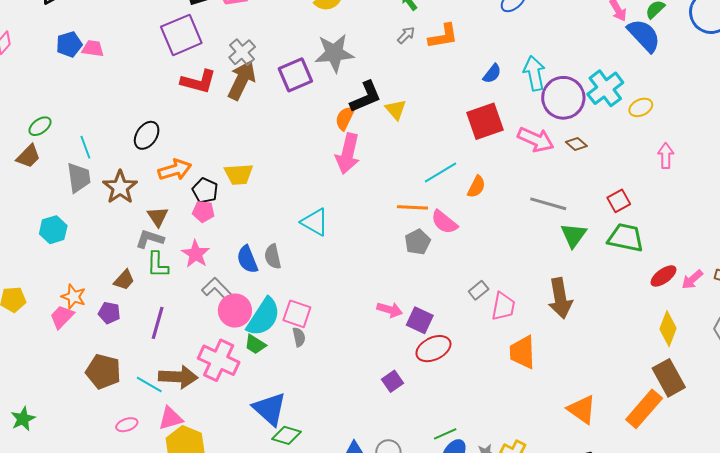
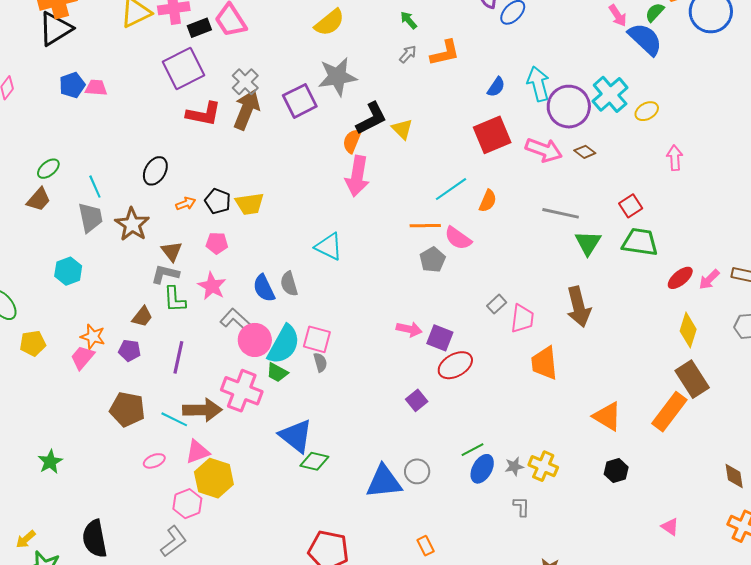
orange arrow: (175, 170) -> (186, 204), size x0.6
black pentagon: (205, 191) -> (218, 201), moved

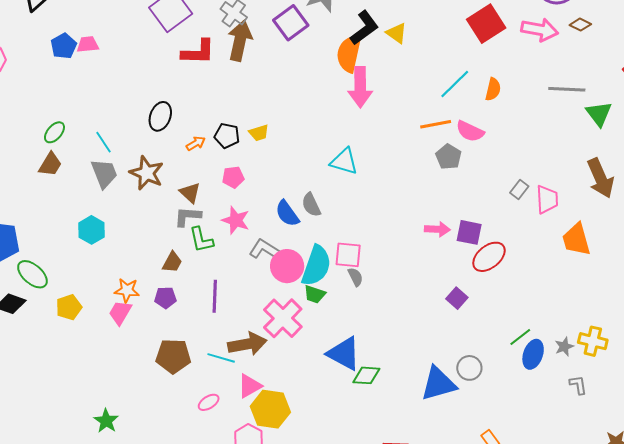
orange semicircle: (352, 141) -> (349, 53), size x1.5
yellow trapezoid: (250, 204) -> (259, 133), size x0.7
pink cross: (242, 391) -> (283, 318), turned 33

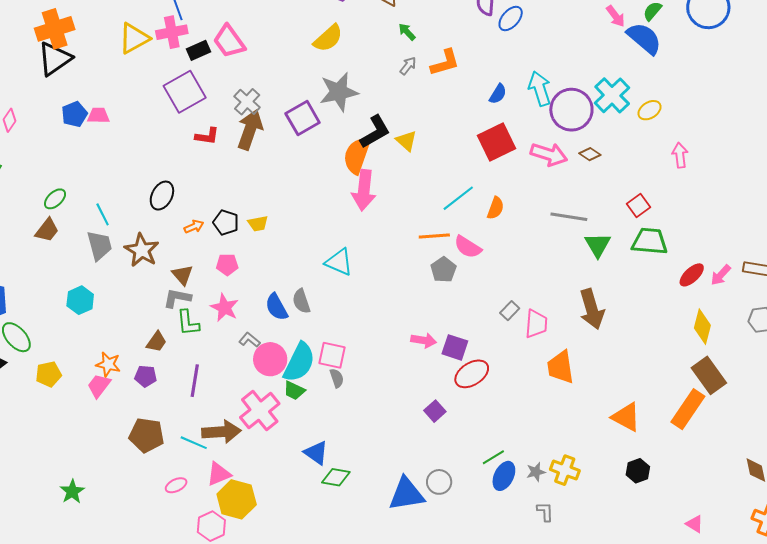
red L-shape: (198, 52) -> (207, 136), size x0.7
gray L-shape: (264, 249) -> (250, 340), size x0.7
blue triangle: (344, 354) -> (316, 453), size x0.7

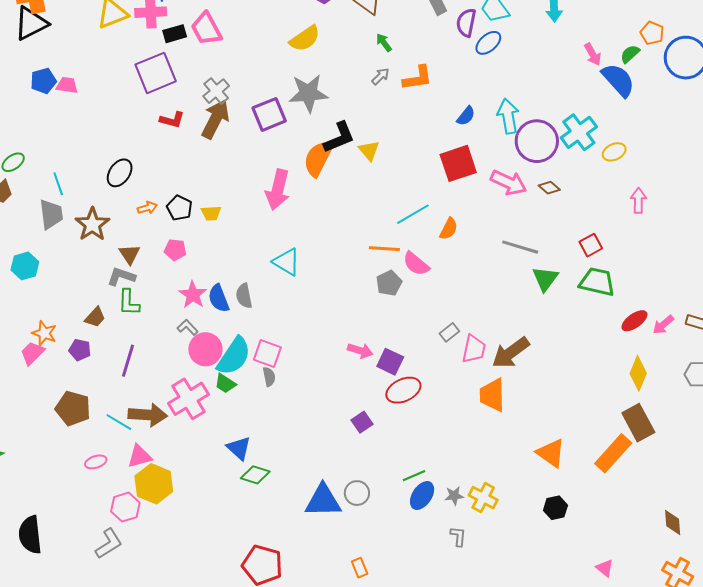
pink arrow: (364, 190) -> (278, 190), moved
pink star: (225, 308) -> (193, 295), moved
brown arrow: (592, 309) -> (511, 353), moved, turned 63

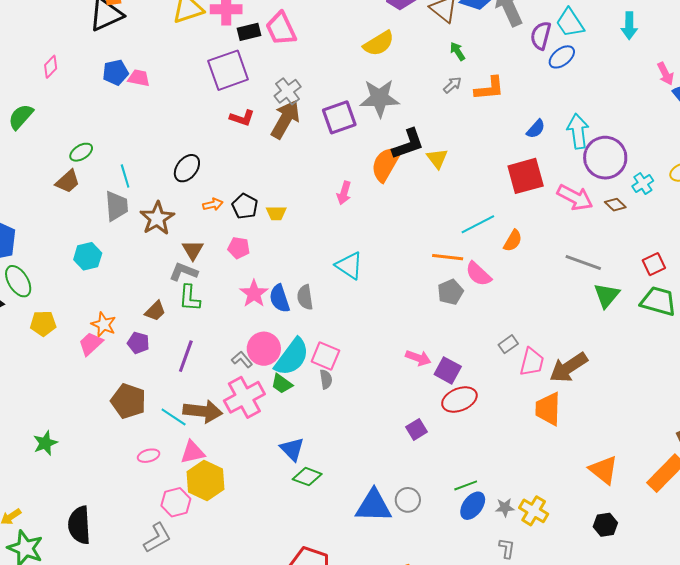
cyan cross: (579, 132) -> (643, 183), moved, size x0.6
pink arrow: (278, 190) -> (344, 193), size x0.6
gray L-shape: (188, 327) -> (242, 360), moved

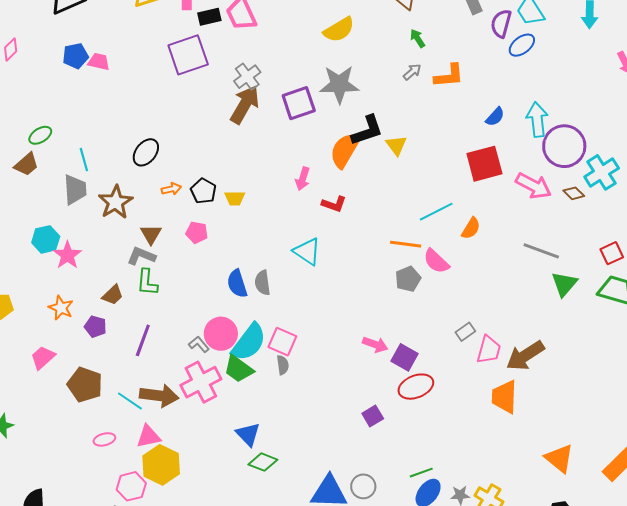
red L-shape: (242, 118) -> (334, 204), moved
cyan cross: (643, 183) -> (602, 172), size x1.6
pink star: (254, 294) -> (67, 255), moved
pink trapezoid: (91, 344) -> (43, 358), moved
green trapezoid: (282, 384) -> (238, 369), size x1.4

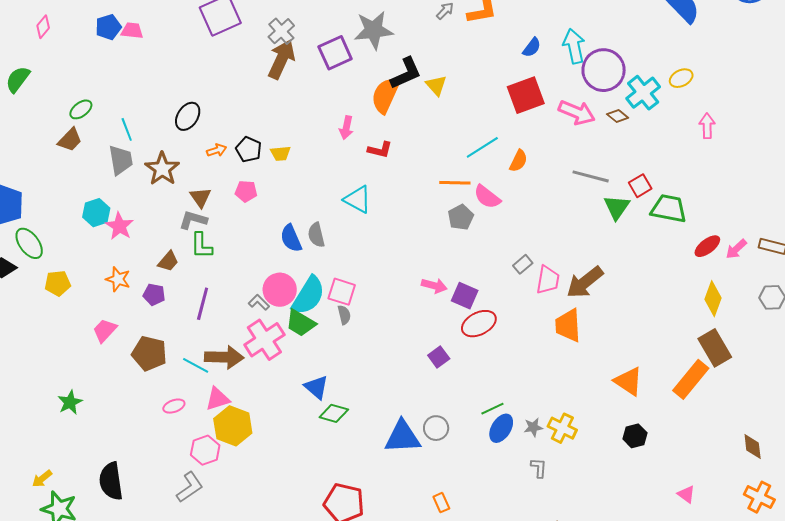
red square: (612, 253) -> (640, 186), moved

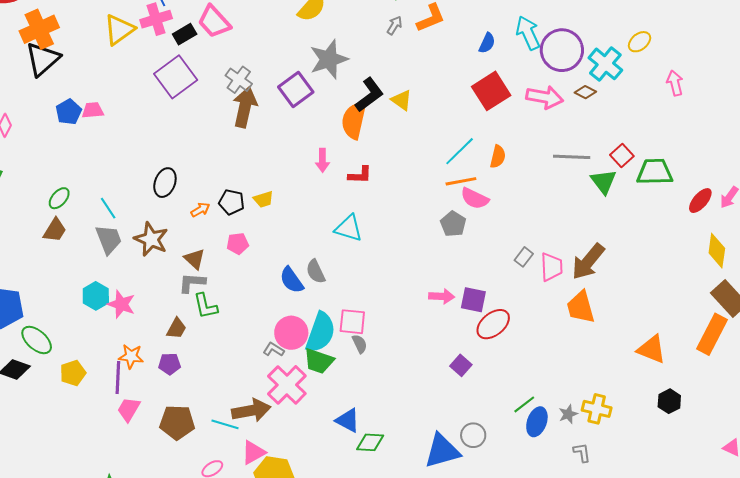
orange line: (455, 183) -> (461, 181), moved
purple line: (203, 304) -> (118, 378), moved

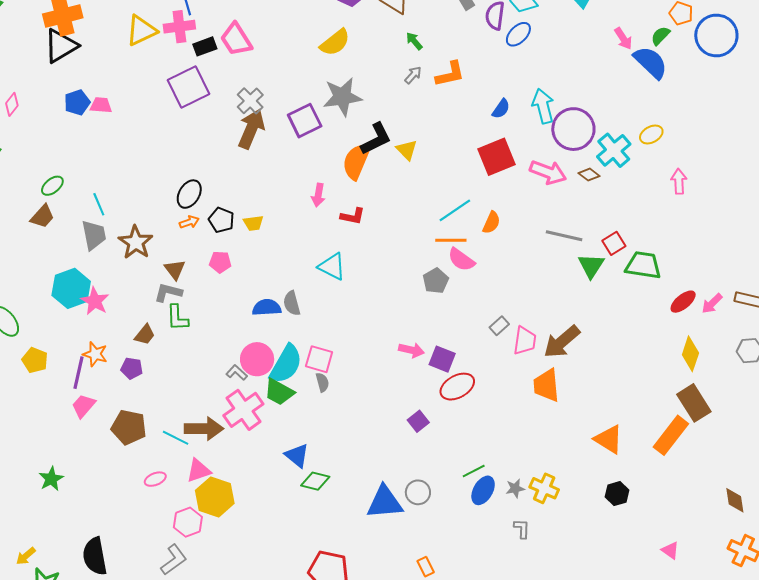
black ellipse: (165, 183) -> (189, 194), moved
blue semicircle: (292, 280) -> (267, 308), turned 112
cyan hexagon: (96, 296) -> (71, 288), size x1.4
yellow pentagon: (73, 373) -> (35, 360), turned 30

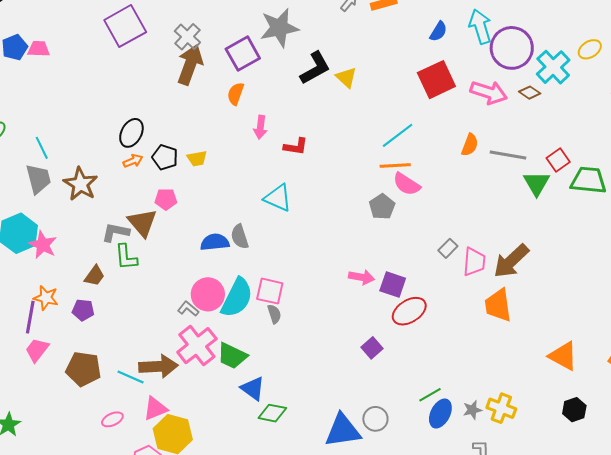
orange semicircle: (356, 161) -> (236, 94), moved, size x0.6
orange semicircle: (491, 223) -> (470, 145), moved
brown triangle: (175, 270) -> (142, 223), moved, size x1.4
green trapezoid: (279, 392) -> (232, 356), moved

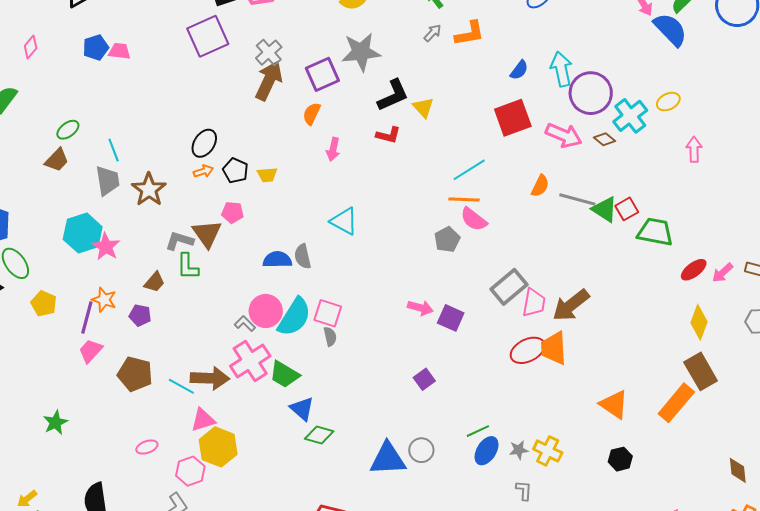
red L-shape: (296, 146) -> (388, 135), moved
green triangle: (537, 183) -> (605, 209), moved, turned -32
gray rectangle: (448, 248) -> (509, 287), size x1.8
red ellipse: (409, 311) -> (528, 350), moved
pink ellipse: (112, 419) -> (147, 447), moved

